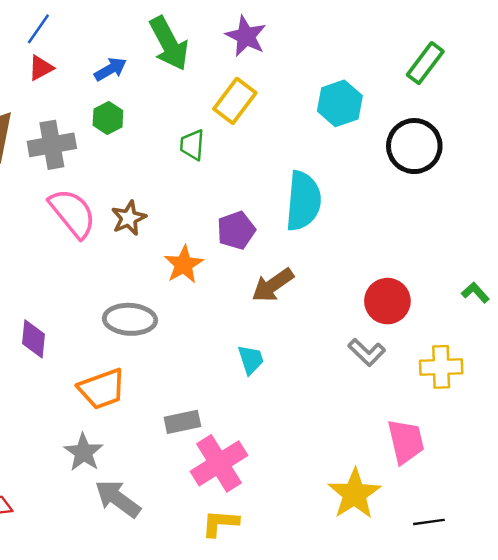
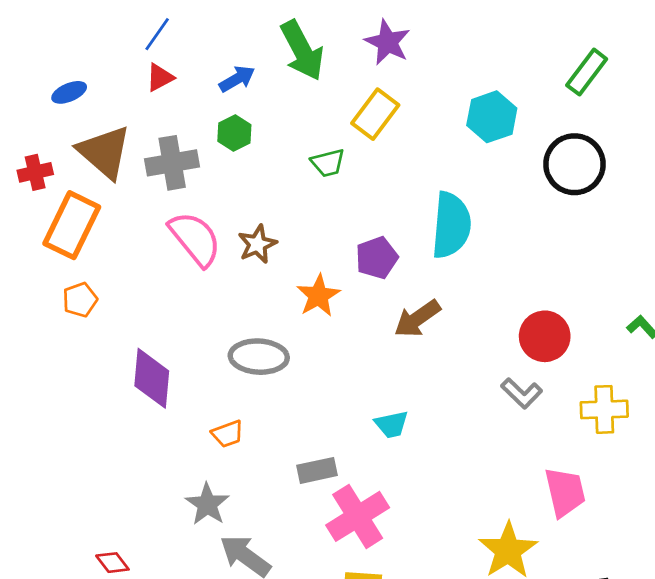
green trapezoid: (192, 145) -> (328, 163), turned -108
purple diamond: (34, 339) -> (152, 378), size x1.4
cyan trapezoid: (251, 360) -> (392, 424), moved, turned 96
orange trapezoid: (102, 389) -> (228, 434), size x0.6

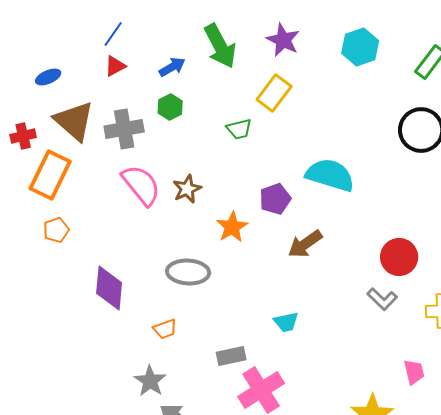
cyan hexagon: (492, 117) -> (360, 47), moved
cyan semicircle: (451, 225) -> (330, 175), turned -78
pink trapezoid: (565, 492) -> (414, 372), size x0.7

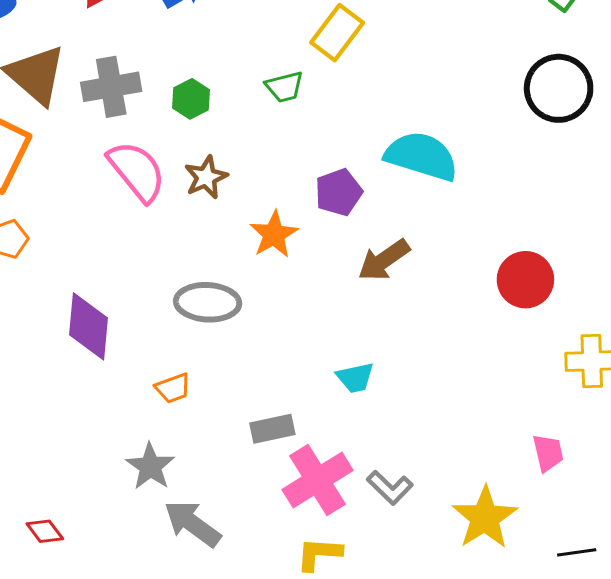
green hexagon: (170, 107) -> (191, 99), moved
gray L-shape: (382, 299) -> (390, 488), moved

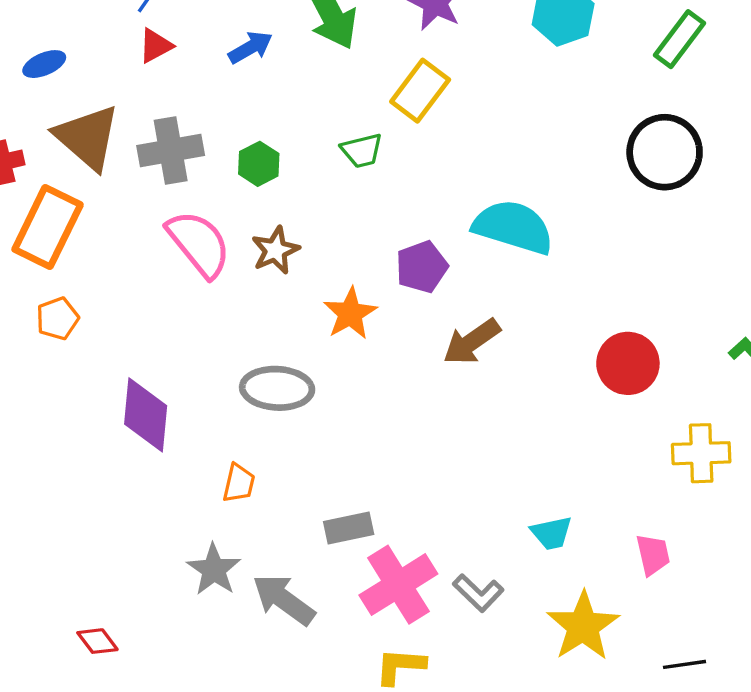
cyan trapezoid: (355, 378) -> (551, 533), moved
orange trapezoid: (173, 388) -> (239, 483), turned -57
gray arrow: (192, 524) -> (284, 600), moved

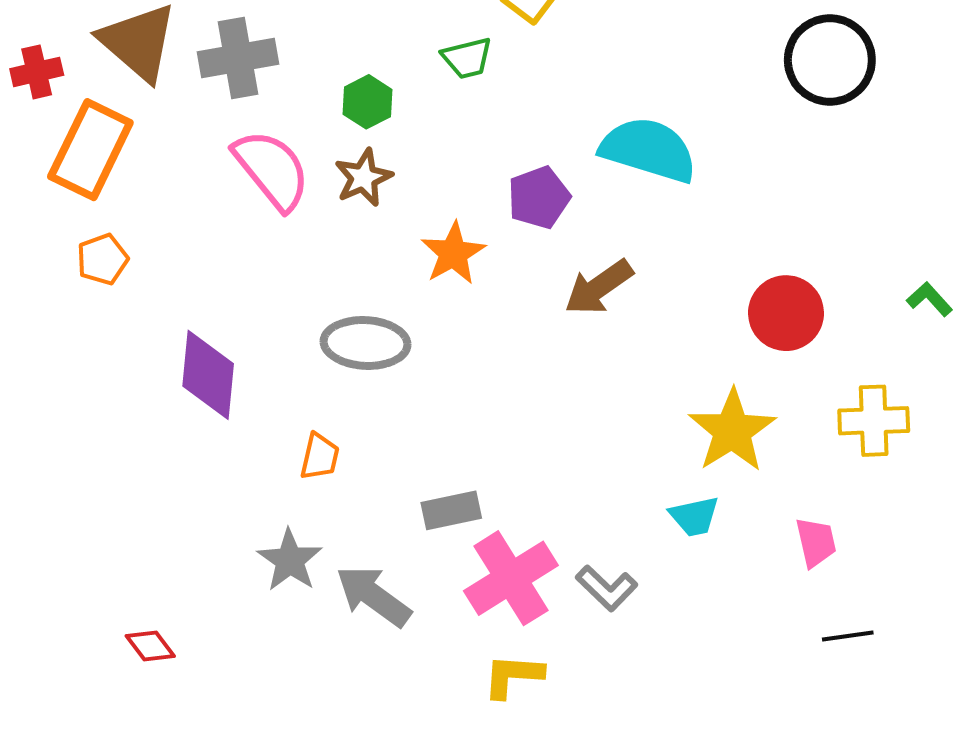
green hexagon: (259, 164) -> (367, 102), moved
yellow star: (583, 626) -> (732, 431), moved
black line: (685, 664) -> (848, 636), moved

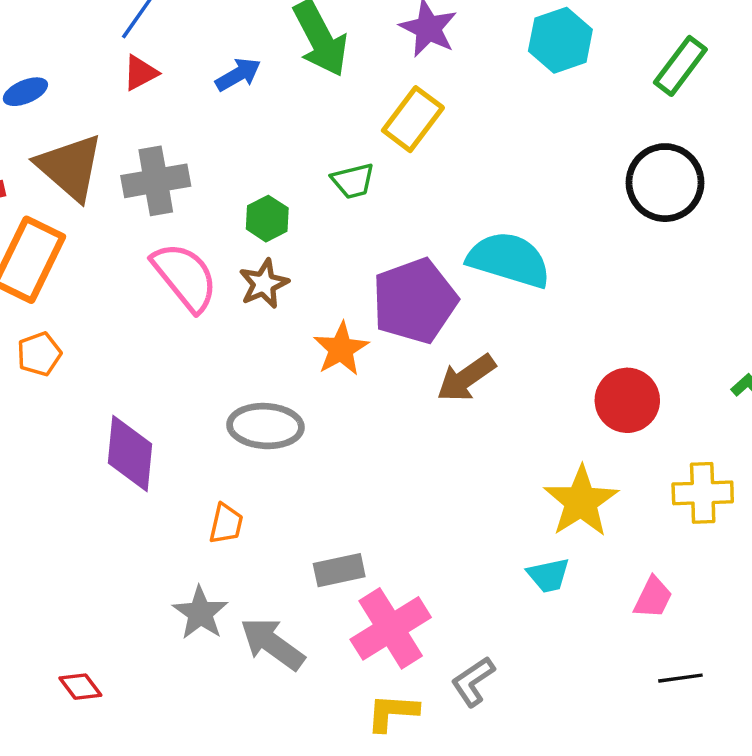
purple pentagon: (539, 198) -> (415, 301), size x1.6
pink trapezoid: (816, 542) -> (653, 597), turned 39
gray L-shape: (607, 588) -> (473, 682), moved, turned 102

